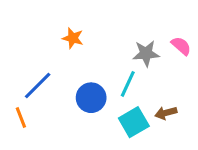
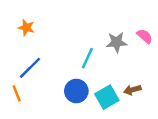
orange star: (73, 38) -> (26, 28), moved
cyan line: (128, 84) -> (87, 58), moved
blue circle: (91, 98) -> (76, 91), moved

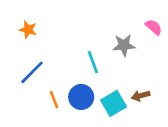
pink semicircle: (145, 36) -> (154, 27), moved
cyan line: (87, 58) -> (93, 62), turned -45
orange line: (17, 93) -> (54, 100), moved

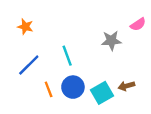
pink semicircle: (154, 27) -> (138, 24), turned 105
cyan line: (93, 62) -> (67, 56), moved

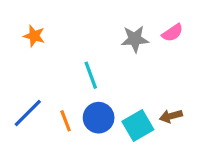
pink semicircle: (138, 24) -> (172, 33), moved
gray star: (111, 41) -> (135, 39), moved
blue line: (29, 65) -> (28, 113), moved

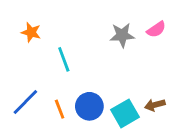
cyan line: (91, 75) -> (64, 59), moved

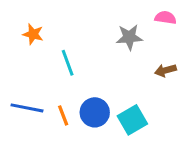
pink semicircle: (156, 29) -> (165, 18), moved, turned -138
blue line: (25, 102) -> (27, 108), turned 56
brown arrow: (155, 105) -> (165, 70), moved

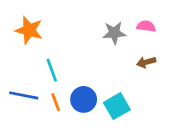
pink semicircle: (165, 18) -> (146, 26), moved
orange star: (33, 34) -> (29, 30), size x1.5
cyan line: (68, 63) -> (52, 70), moved

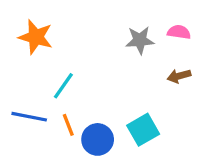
cyan line: (52, 70) -> (63, 86), turned 55
blue circle: (84, 99) -> (98, 139), moved

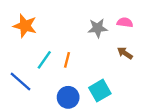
brown arrow: (179, 76) -> (125, 53), turned 49
blue line: (29, 117) -> (20, 81), turned 30
orange line: (68, 125) -> (67, 60), moved, turned 35

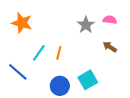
gray star: (98, 28) -> (86, 25), turned -30

